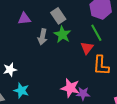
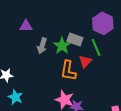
gray rectangle: (58, 16) -> (75, 40), moved, turned -42
orange L-shape: (101, 65) -> (68, 71), moved

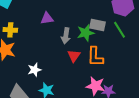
green star: (62, 46) -> (86, 33), turned 30
red triangle: (85, 61) -> (74, 56), moved

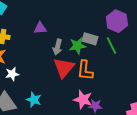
red triangle: (74, 56) -> (64, 68), size x1.6
white star: (34, 70) -> (12, 74), moved

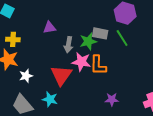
red triangle: (64, 68) -> (61, 75), moved
pink star: (83, 99) -> (81, 62), moved

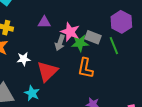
pink star: (81, 62) -> (70, 32), moved
white star: (26, 76) -> (24, 59), moved

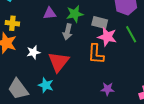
pink star: (70, 32) -> (107, 37), moved
green star: (80, 43) -> (75, 14), moved
green line: (114, 46) -> (131, 34), moved

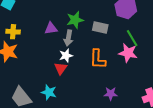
purple triangle: (50, 13) -> (51, 28), moved
pink star: (107, 37) -> (128, 53), moved
white star: (33, 52) -> (66, 56), moved
red triangle: (58, 62) -> (61, 68), size x0.6

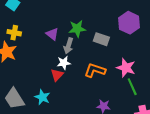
purple triangle: (51, 28) -> (52, 34), turned 40
green line: (132, 38) -> (132, 87), moved
orange L-shape: (98, 59) -> (95, 70), turned 100

